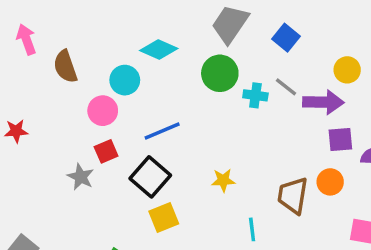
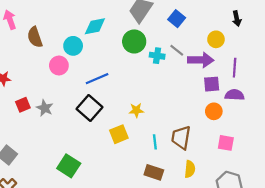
cyan diamond: (159, 50) -> (95, 26), turned -35
red square: (106, 151) -> (23, 105), moved
orange circle: (330, 182) -> (214, 111), moved
brown trapezoid: (293, 196) -> (181, 137), moved
yellow square: (164, 218) -> (119, 134), moved

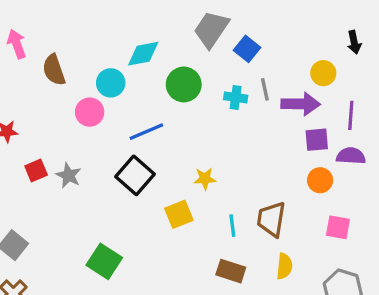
blue square: (177, 19) -> (247, 49), moved
green circle: (134, 41) -> (184, 84), moved
gray line: (177, 50) -> (265, 89), turned 40

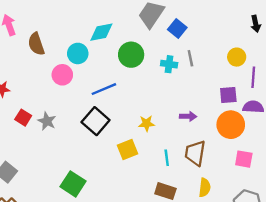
yellow circle: (323, 73) -> (237, 57), moved
purple arrow: (301, 104) -> (188, 116), moved, size x0.6
red square: (36, 170) -> (23, 118), turned -35
orange circle: (320, 180) -> (231, 125), size x1.5

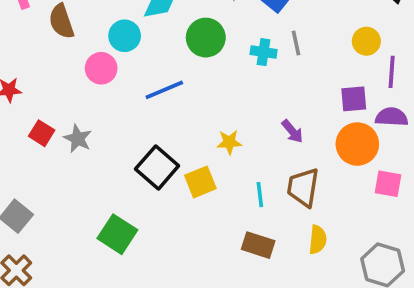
purple arrow: (188, 116) -> (292, 131), turned 49
black square: (96, 121) -> (157, 167), moved
pink square: (244, 159) -> (388, 184), moved

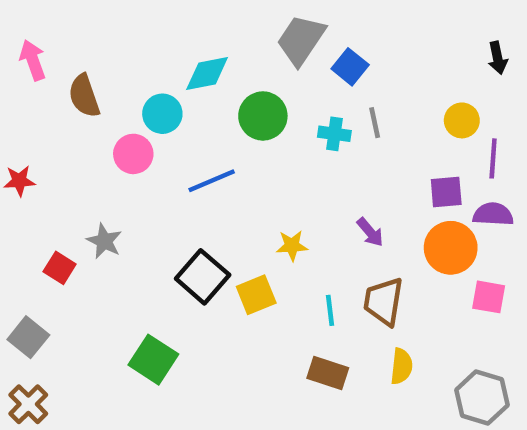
red square: (42, 133) -> (60, 268), moved

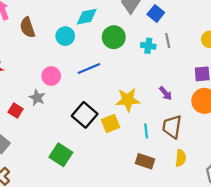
pink circle: (133, 154) -> (51, 76), moved
yellow star: (292, 246) -> (128, 100), size x1.6

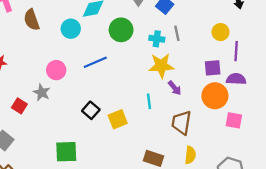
yellow star: (128, 100) -> (161, 66), moved
black square: (85, 115) -> (91, 110), size x0.7
cyan line: (146, 131) -> (149, 101), moved
green square: (61, 155) -> (66, 152), turned -35

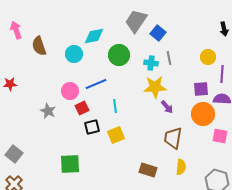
pink circle: (56, 70) -> (70, 91), moved
cyan line: (149, 101) -> (115, 106), moved
red square: (19, 106) -> (82, 108), moved, turned 32
black square: (91, 110) -> (92, 127), turned 35

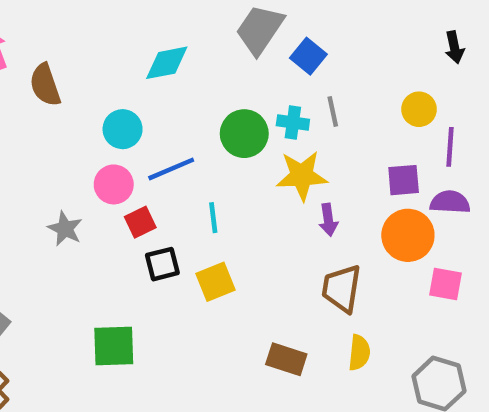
cyan circle: (74, 54) -> (123, 129), moved
green circle: (119, 55) -> (244, 134), moved
purple arrow: (167, 107) -> (328, 220), turned 32

